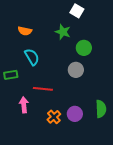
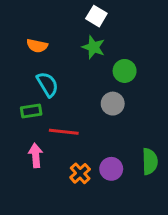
white square: (77, 11) -> (96, 16), moved
green rectangle: (11, 75) -> (31, 111), moved

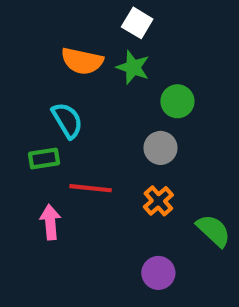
orange semicircle: (37, 46) -> (82, 61), moved, size x1.4
green semicircle: (150, 161) -> (213, 231), turned -45
purple circle: (111, 169) -> (158, 273), moved
orange cross: (80, 173) -> (158, 201), moved

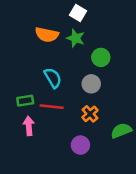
cyan semicircle: (67, 120) -> (53, 78), moved
green rectangle: (44, 159) -> (25, 101), moved
green semicircle: (213, 231) -> (121, 131), turned -65
purple circle: (158, 273) -> (80, 145), moved

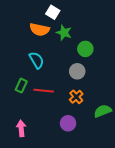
white square: (78, 13) -> (53, 12), moved
cyan semicircle: (53, 78) -> (36, 60), moved
green rectangle: (25, 101) -> (21, 86), turned -56
pink arrow: (29, 126) -> (21, 128), moved

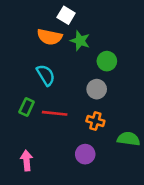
orange cross: (76, 97) -> (95, 121), turned -32
green semicircle: (103, 111) -> (129, 139), turned 30

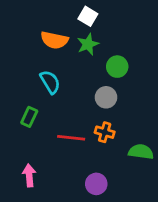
white square: (66, 15) -> (88, 16), moved
green star: (80, 41) -> (88, 44), turned 30
red line: (55, 113) -> (71, 138), moved
purple circle: (85, 154) -> (96, 184), moved

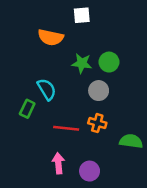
white square: (88, 16) -> (82, 15), turned -36
green star: (88, 44) -> (82, 63), moved, turned 30
cyan semicircle: (50, 82) -> (47, 89), moved
pink arrow: (29, 176) -> (58, 163), moved

